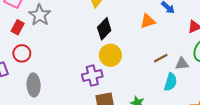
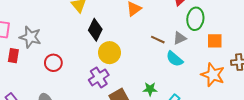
red circle: (22, 53) -> (53, 63), moved
brown line: (161, 58) -> (158, 40), turned 72
cyan semicircle: (171, 82) -> (175, 59), turned 132

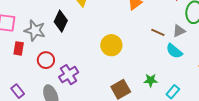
black diamond: (95, 30) -> (61, 21), moved
red circle: (53, 63) -> (46, 60), moved
purple cross: (99, 77) -> (69, 75), moved

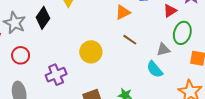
brown line: (158, 32) -> (130, 40), moved
purple cross: (69, 75) -> (56, 75), moved

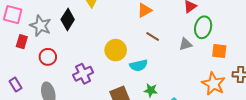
cyan semicircle: (155, 69) -> (139, 65), moved, turned -60

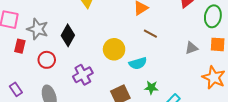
black diamond: (68, 20) -> (68, 35), moved
green ellipse: (203, 27) -> (213, 16), moved
gray triangle: (185, 44) -> (191, 48), moved

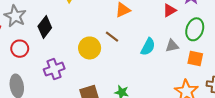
brown line: (150, 34) -> (112, 37), moved
gray triangle: (191, 48) -> (172, 46), moved
cyan semicircle: (138, 63) -> (148, 47), moved, turned -54

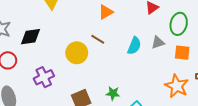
black diamond: (45, 27) -> (30, 37), turned 50

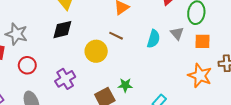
black diamond: (30, 37) -> (62, 30), moved
gray triangle: (158, 42) -> (177, 33), turned -48
green star: (113, 93) -> (125, 85), moved

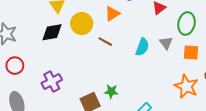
yellow circle: (96, 51) -> (82, 24), moved

